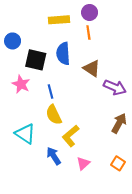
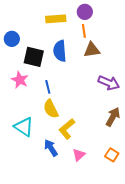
brown triangle: (92, 68) -> (92, 50), moved, turned -42

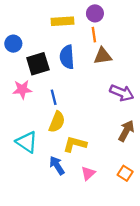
black square: (34, 57) -> (38, 64), turned -30
pink star: (20, 80) -> (22, 89), turned -30
yellow semicircle: (51, 109) -> (57, 122), turned -132
yellow L-shape: (67, 129) -> (75, 144), turned 55

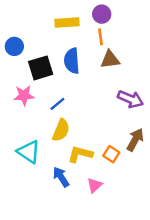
blue line: (54, 97) -> (57, 104), turned 64
orange square: (125, 173) -> (111, 154), moved

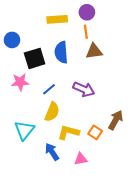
purple arrow: (130, 99) -> (84, 89), moved
cyan triangle: (29, 152) -> (24, 130), turned 35
pink triangle: (95, 185) -> (81, 159), turned 32

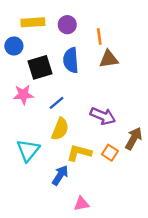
purple circle: (87, 12) -> (67, 25), moved
yellow rectangle: (57, 19) -> (33, 22), moved
purple arrow: (84, 89) -> (103, 116), moved
blue arrow: (52, 152) -> (60, 175), turned 66
pink triangle: (81, 159) -> (81, 204), moved

